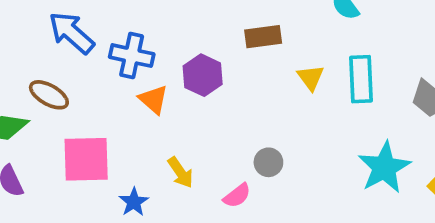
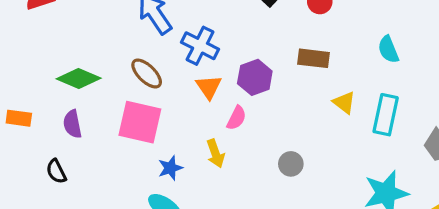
yellow triangle: (311, 78) -> (344, 103), turned -30
brown ellipse: (49, 95) -> (147, 74), moved
pink semicircle: (237, 196) -> (236, 118), moved, turned -40

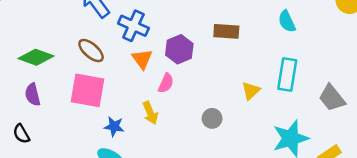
yellow triangle: (344, 103) -> (251, 91), moved, turned 42
blue star: (170, 168) -> (114, 126), turned 30

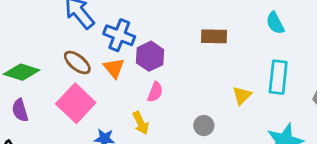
purple hexagon: (179, 49) -> (150, 56), moved
orange triangle: (142, 59) -> (114, 68), moved
pink square: (87, 90) -> (76, 103), turned 36

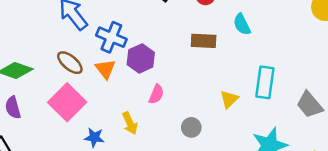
cyan semicircle: (275, 23) -> (242, 24), moved
pink semicircle: (155, 92) -> (156, 94), moved

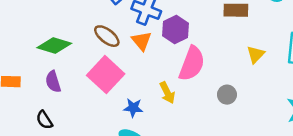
pink semicircle: (156, 94) -> (192, 64), size x1.8
yellow triangle: (229, 99) -> (256, 54), moved

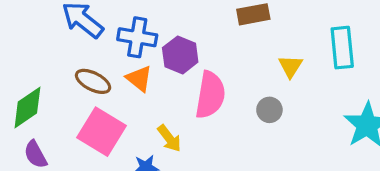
green diamond: (54, 46) -> (27, 107), turned -40
yellow arrow: (167, 93) -> (169, 138), moved
gray circle: (227, 95) -> (269, 110), moved

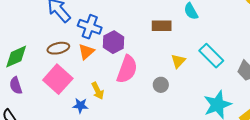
cyan rectangle: (342, 48) -> (211, 56), turned -50
orange triangle: (139, 79) -> (86, 52), turned 30
brown ellipse: (93, 81) -> (58, 48), turned -50

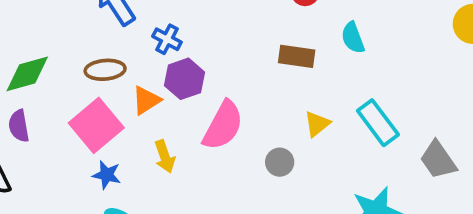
blue cross: (90, 27) -> (167, 39), size x0.7
purple hexagon: (113, 42) -> (185, 79), moved
orange triangle: (86, 52) -> (146, 100), moved
blue star: (80, 106) -> (107, 175), moved

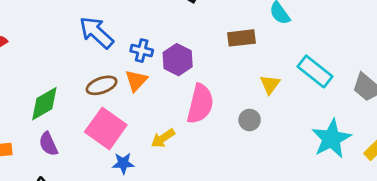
purple hexagon: (185, 79) -> (178, 60), moved
orange triangle: (146, 100) -> (136, 81), moved
yellow arrow: (165, 157) -> (163, 138), turned 90

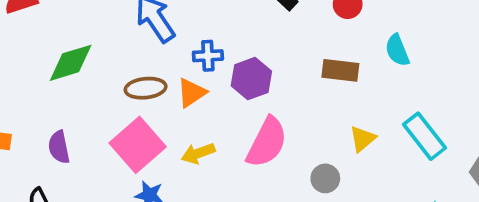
blue cross: (142, 51) -> (208, 56), turned -30
green diamond: (44, 104) -> (71, 63), moved
yellow arrow: (163, 138) -> (198, 153), moved

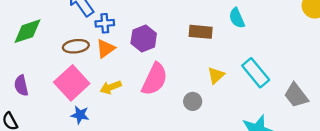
blue cross: (208, 56) -> (105, 23), moved

